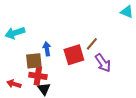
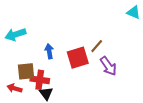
brown square: (34, 61) -> (26, 71), moved

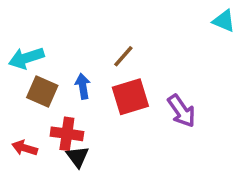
brown line: (97, 46) -> (123, 56), moved
brown square: (26, 71) -> (42, 92), moved, turned 30

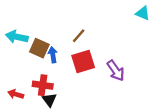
cyan arrow: (26, 58) -> (17, 37), turned 30
brown square: (42, 92) -> (39, 48), moved

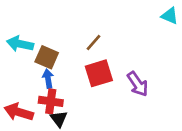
blue arrow: (53, 55) -> (48, 79), moved
red arrow: (16, 94) -> (19, 112), size x1.5

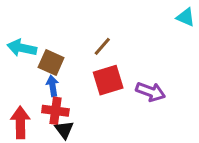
purple arrow: (138, 84) -> (151, 92), turned -35
red arrow: (19, 112) -> (20, 122), turned 72

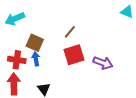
cyan arrow: (22, 48) -> (15, 19), moved, turned -36
red cross: (55, 111) -> (17, 60), moved

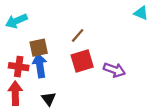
brown square: (35, 43) -> (39, 48), turned -36
blue arrow: (36, 59) -> (40, 65), size x1.5

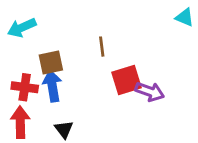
brown line: (78, 35) -> (102, 47), turned -48
red square: (82, 61) -> (126, 80), moved

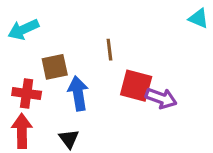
red square: (126, 80) -> (136, 86), turned 32
blue arrow: (52, 86) -> (78, 93), moved

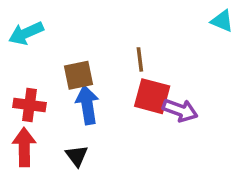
brown line: (109, 50) -> (140, 59), moved
brown square: (55, 67) -> (79, 75), moved

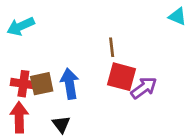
brown square: (79, 75) -> (42, 84), moved
purple arrow: (180, 110) -> (144, 88), turned -56

